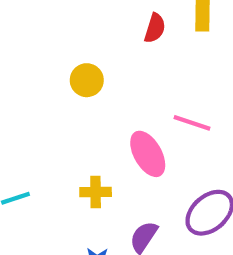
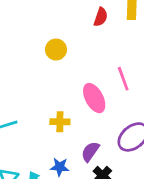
pink line: (192, 123) -> (123, 79), turned 50

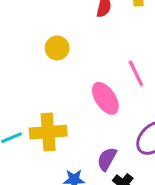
yellow cross: (60, 122) -> (48, 132), moved, size x1.6

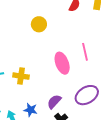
yellow cross: (48, 132) -> (21, 76), size x0.7

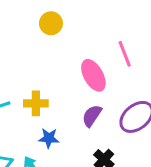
purple semicircle: (54, 102) -> (92, 116), moved
blue star: (30, 110) -> (49, 138), moved

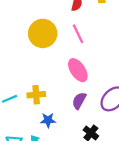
yellow circle: (51, 23) -> (43, 33), size x1.6
pink line: (125, 54) -> (78, 34), moved

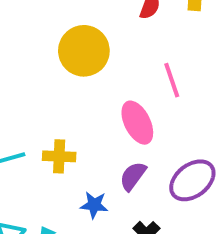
pink line: (78, 34) -> (172, 80), moved
blue star: (48, 120) -> (94, 205), moved

